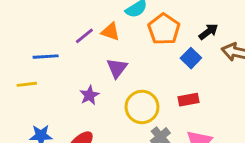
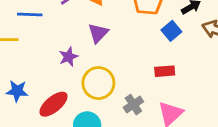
yellow circle: (142, 107) -> (98, 83), moved

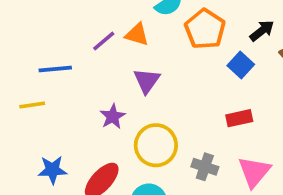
gray cross: (133, 105) -> (205, 167), turned -30

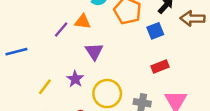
blue square: (241, 65) -> (155, 31), turned 35
blue line: (55, 69) -> (16, 52), moved
yellow line: (32, 105) -> (45, 87), moved, turned -35

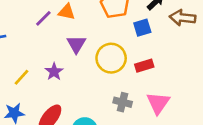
yellow circle: (107, 94) -> (111, 58), moved

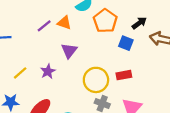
blue square: (142, 28) -> (126, 43), turned 32
yellow circle: (111, 58) -> (96, 80), moved

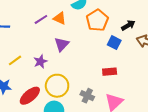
yellow circle: (96, 80) -> (57, 86), moved

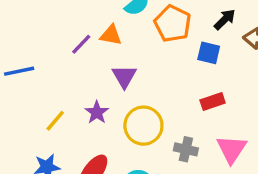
yellow circle: (57, 86) -> (143, 126), moved

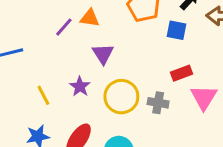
yellow line: (55, 121) -> (43, 95), turned -66
gray cross: (186, 149) -> (158, 103), moved
pink triangle: (232, 149) -> (204, 97), moved

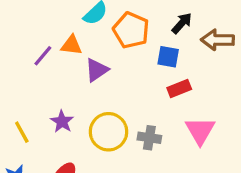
purple triangle: (103, 54) -> (97, 70), moved, turned 30
red rectangle: (181, 73) -> (179, 89), moved

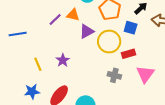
red rectangle: (179, 89) -> (129, 54), moved
yellow circle: (108, 132) -> (109, 42), moved

